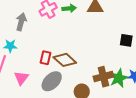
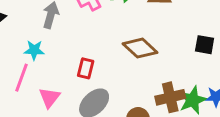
brown diamond: (65, 60) -> (140, 48), moved

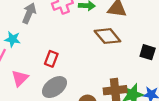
brown diamond: (140, 48) -> (107, 36), moved

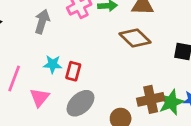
cyan star: (13, 39) -> (53, 64), moved

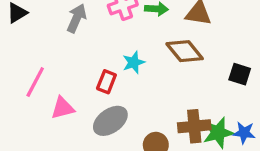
cyan star: (53, 64) -> (134, 62), moved, turned -30
pink triangle: (40, 97) -> (63, 108), turned 30

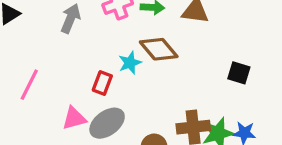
brown diamond: (185, 51) -> (159, 49), moved
pink triangle: (63, 108) -> (74, 118), moved

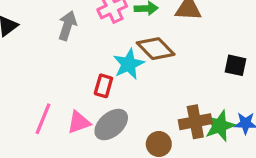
cyan star: (130, 63) -> (129, 64), size x1.4
pink line: (29, 85) -> (43, 119), moved

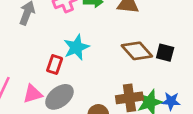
brown diamond: (156, 49) -> (137, 51), moved

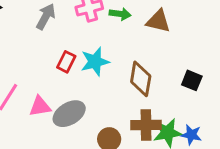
brown diamond: (137, 51) -> (141, 79), moved, turned 44
red rectangle: (55, 65) -> (66, 62), moved

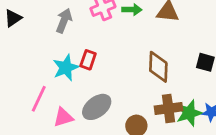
cyan star: (95, 62) -> (66, 68), moved
pink triangle: (40, 106) -> (63, 117), moved

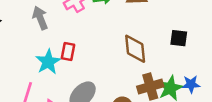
gray arrow: (64, 21) -> (40, 18), turned -35

